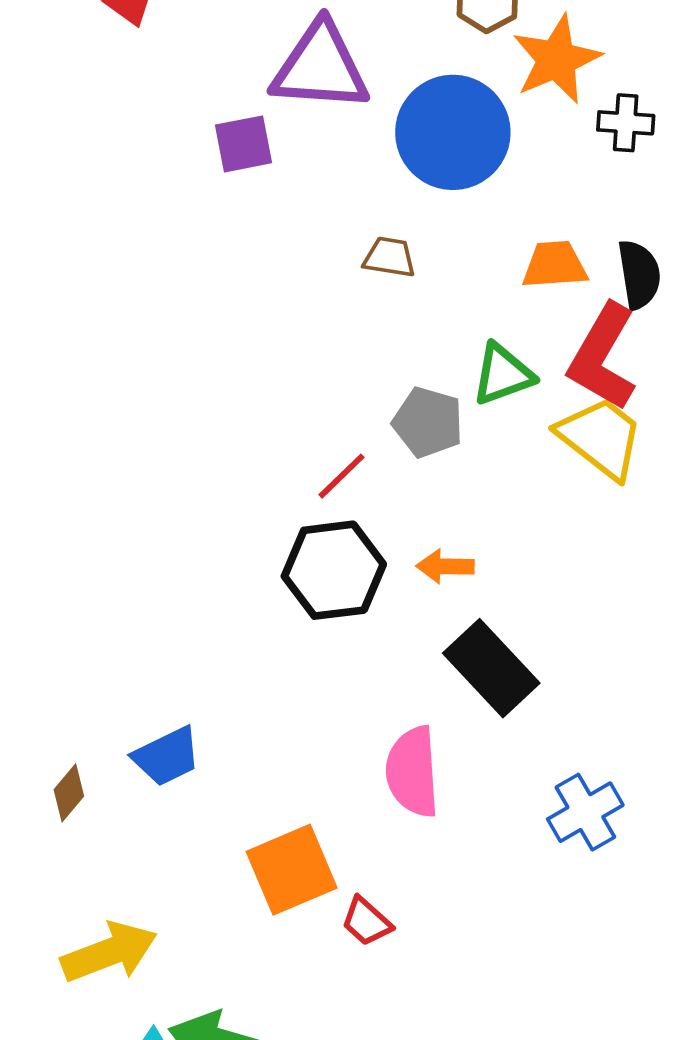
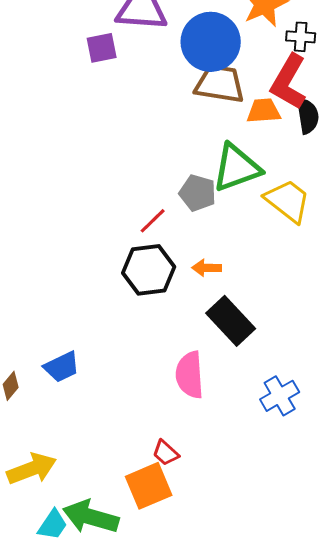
brown trapezoid: (389, 257) -> (220, 84), moved, size x1.8
red L-shape: (603, 357) -> (289, 82), moved
green triangle: (503, 374) -> (237, 168), size x1.5
orange square: (292, 870) -> (149, 486), moved

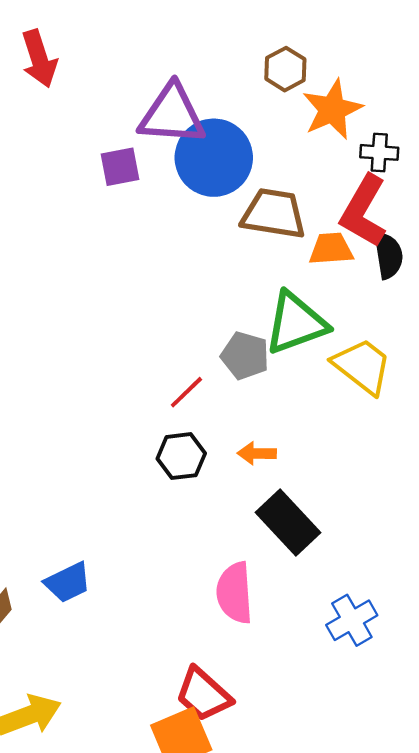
blue circle: (211, 42) -> (214, 158), moved
black hexagon: (149, 270) -> (181, 456), size x0.7
red trapezoid: (166, 453) -> (203, 694), size x1.6

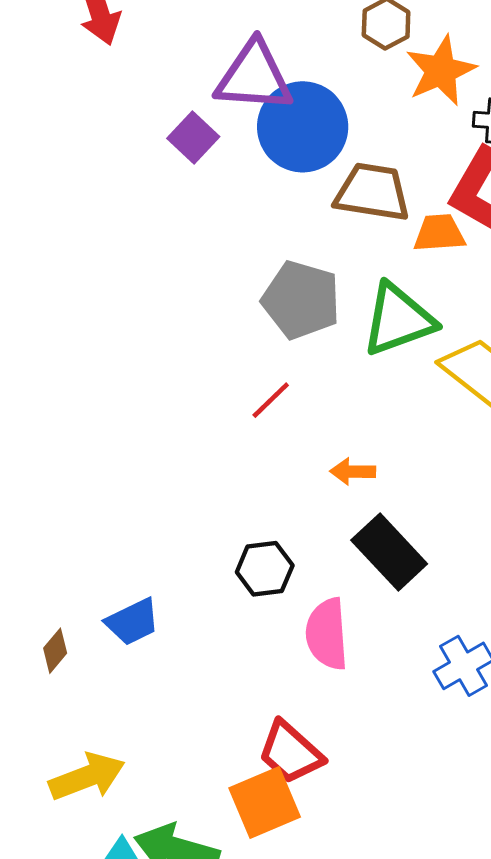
purple square: (120, 167) -> (193, 137), turned -36
gray pentagon: (245, 356) -> (301, 300), moved, size x1.4
black hexagon: (181, 456) -> (265, 569), moved

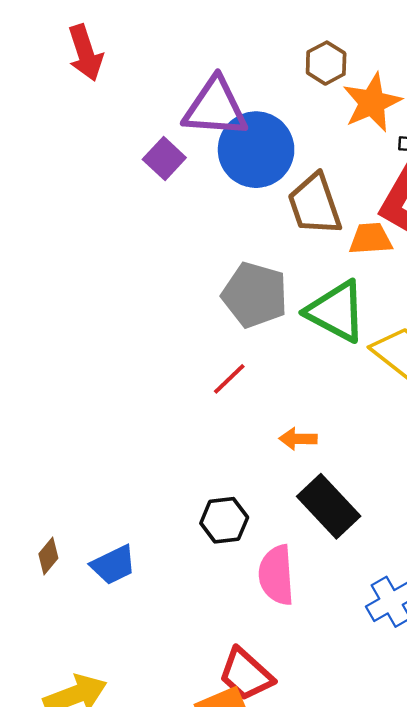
brown trapezoid: (372, 192) -> (315, 204), turned -118
green triangle: (398, 320) -> (336, 311), turned 48
brown diamond: (55, 651) -> (48, 556), moved

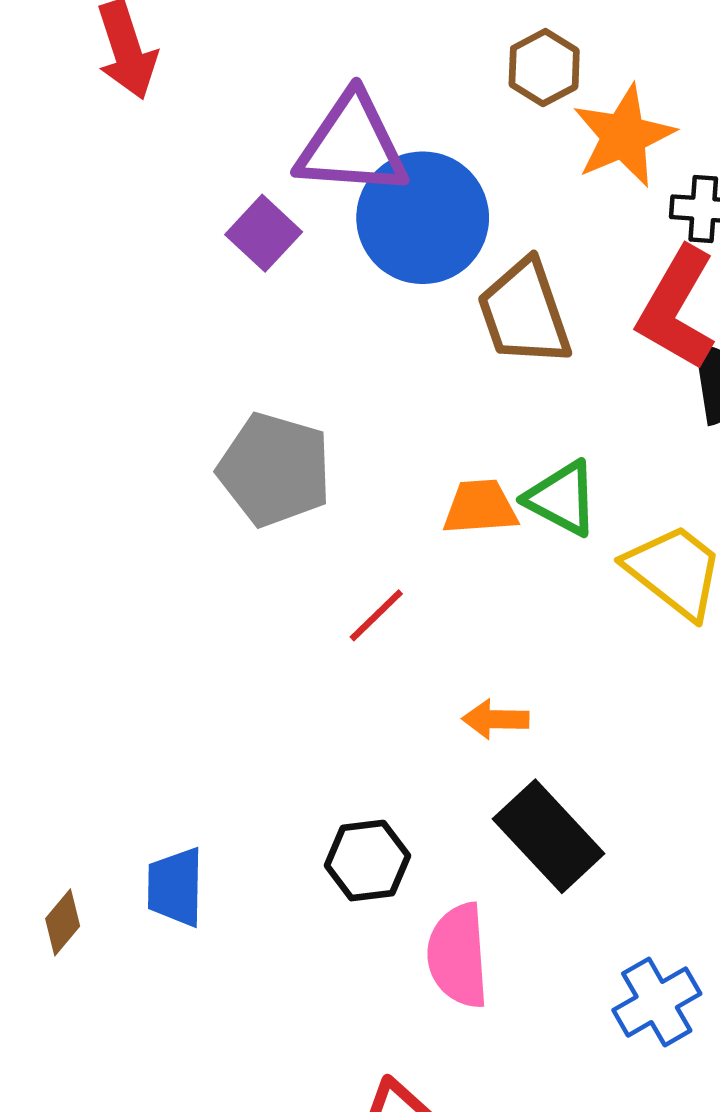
orange trapezoid: (371, 239) -> (480, 507), moved
gray pentagon: (255, 295) -> (275, 470), moved
green triangle: (336, 311) -> (562, 498), size x0.7
blue trapezoid: (113, 565) -> (175, 887), moved, turned 117

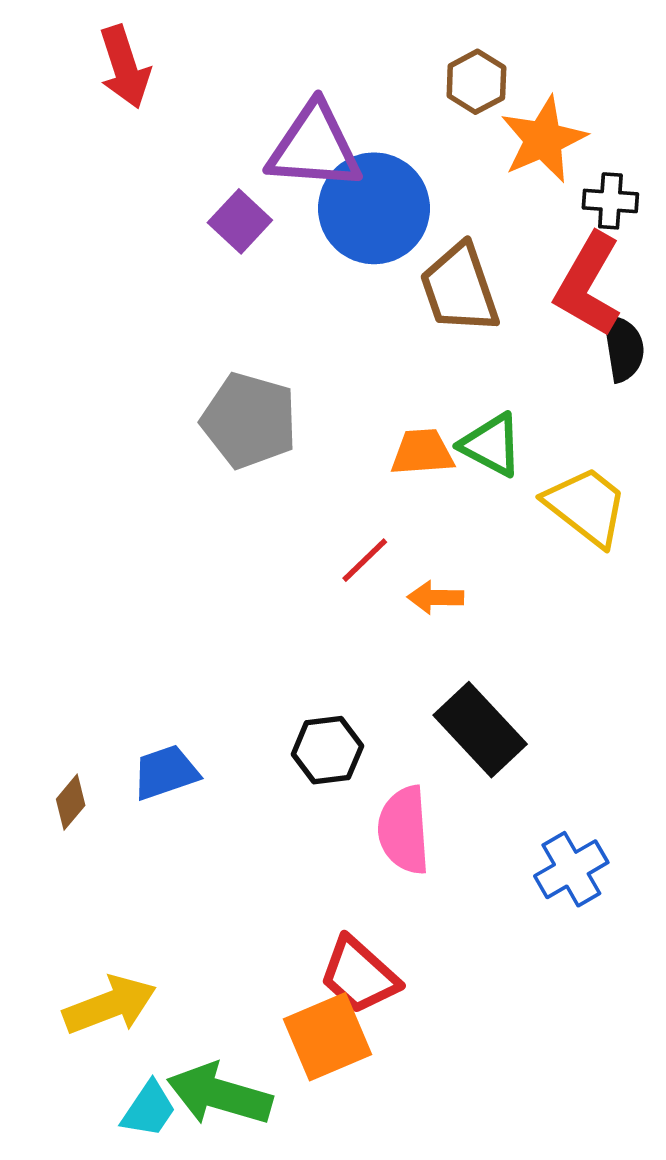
red line: (376, 615) -> (365, 560), moved
orange arrow: (496, 719) -> (435, 597), moved
blue trapezoid: (175, 887) -> (166, 772), turned 70

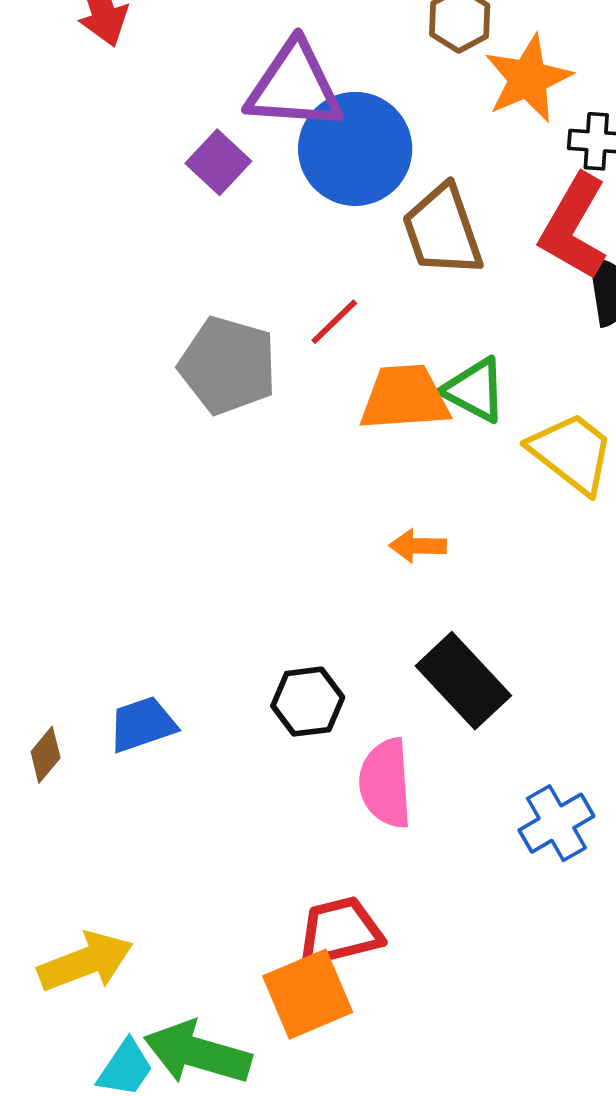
orange trapezoid: (422, 452) -> (405, 398), size x1.4
red line: (365, 560) -> (334, 322), moved
red trapezoid: (359, 975) -> (340, 931), turned 124

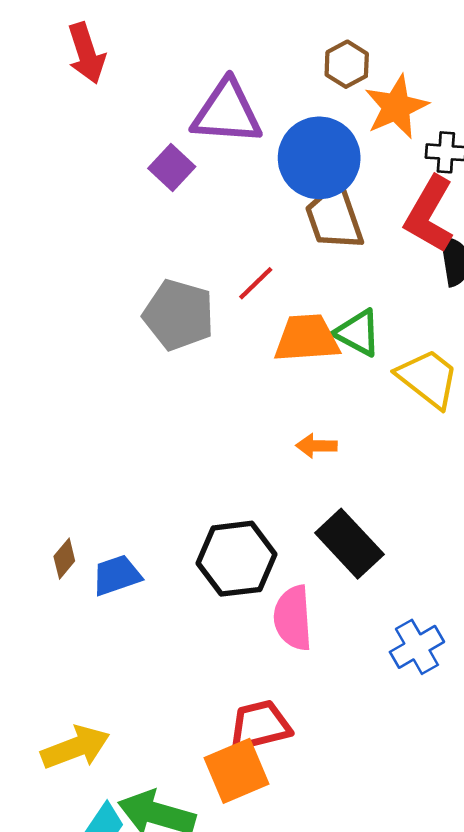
blue circle: (355, 149) -> (319, 158), moved
black hexagon: (308, 702) -> (236, 559), size x1.5
brown diamond: (46, 755) -> (64, 559), moved

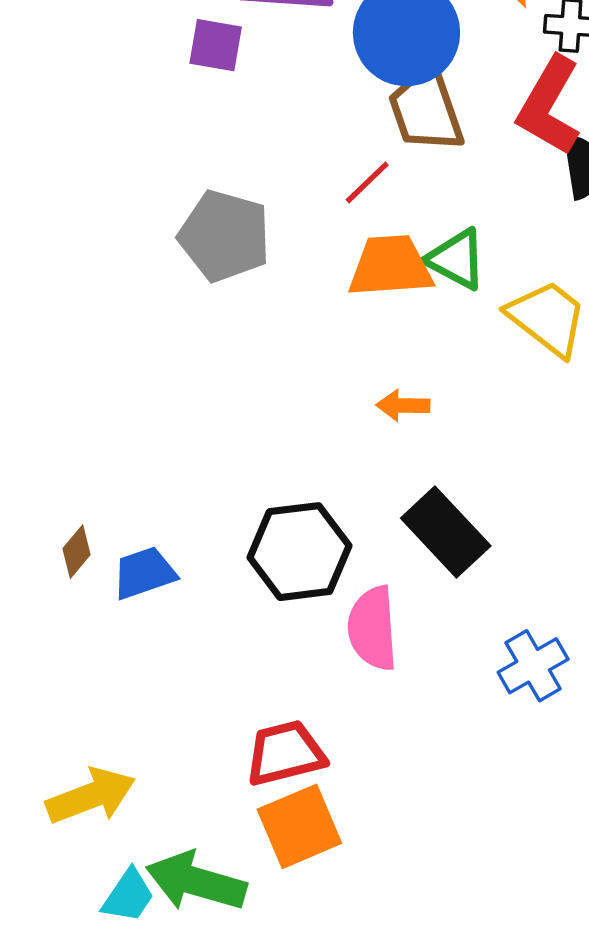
purple square: (172, 168) -> (216, 45), turned -33
red line: (256, 283) -> (367, 182), moved
red trapezoid: (260, 725) -> (285, 753), moved

